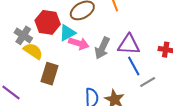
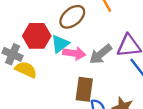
gray arrow: (102, 48) -> (101, 54), turned 35
brown rectangle: (49, 74) -> (84, 89), moved

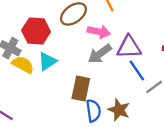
cyan triangle: (60, 44) -> (47, 61), moved
pink arrow: (74, 53) -> (99, 32), moved

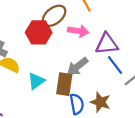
red hexagon: (36, 31) -> (39, 32), moved
gray arrow: (100, 54) -> (77, 66), moved
cyan triangle: (47, 61) -> (36, 81), moved

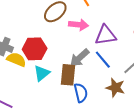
red hexagon: (39, 32) -> (35, 49), moved
blue line: (115, 65) -> (103, 60), moved
brown star: (100, 102) -> (115, 88), moved

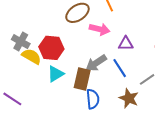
purple triangle: (106, 35) -> (126, 44), size x0.7

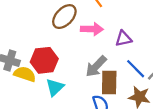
blue line: (120, 68) -> (136, 69), moved
brown rectangle: (82, 79) -> (109, 83), moved

